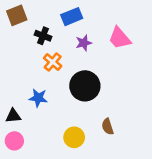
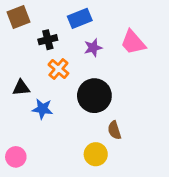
black cross: (43, 36) -> (48, 40), turned -35
black triangle: (13, 116) -> (21, 88), moved
brown semicircle: (108, 127) -> (114, 130), moved
yellow circle: (74, 137) -> (96, 154), moved

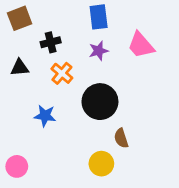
blue rectangle: (80, 18) -> (99, 17), moved, turned -75
black triangle: (21, 88) -> (20, 68), moved

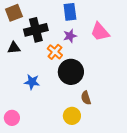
black cross: (51, 42) -> (36, 30), size x1.6
orange cross: (62, 73) -> (55, 52), moved

